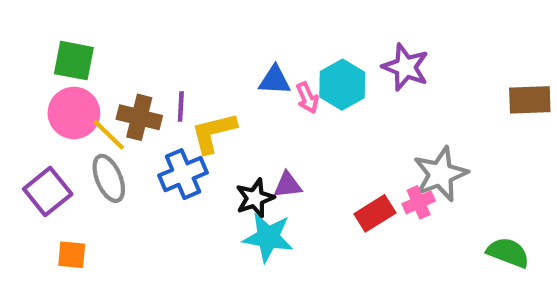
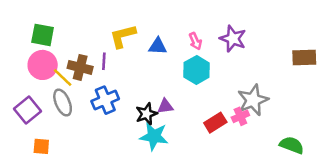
cyan hexagon: (342, 85) -> (197, 70), moved
pink arrow: (307, 98) -> (195, 41), moved
yellow L-shape: (214, 133) -> (123, 36), moved

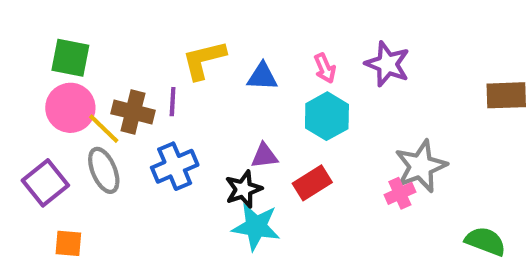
purple triangle: (165, 106) -> (264, 156), moved
red rectangle: (215, 123) -> (312, 183), moved

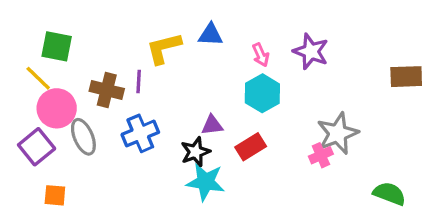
blue triangle: (262, 77) -> (211, 35), moved
pink circle: (70, 108) -> (57, 108), moved
yellow line: (104, 129) -> (38, 78), moved

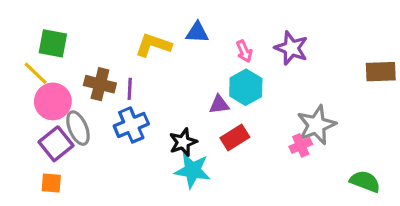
yellow L-shape: (164, 48) -> (153, 45), turned 33
purple line: (139, 82) -> (130, 89), moved
purple triangle: (212, 125) -> (219, 105), moved
purple square: (37, 147) -> (56, 144), moved

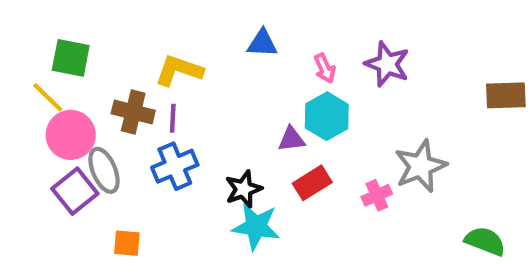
yellow L-shape: (153, 45) -> (179, 70), moved
pink cross: (301, 145) -> (377, 195), moved
orange square: (51, 183) -> (127, 243), moved

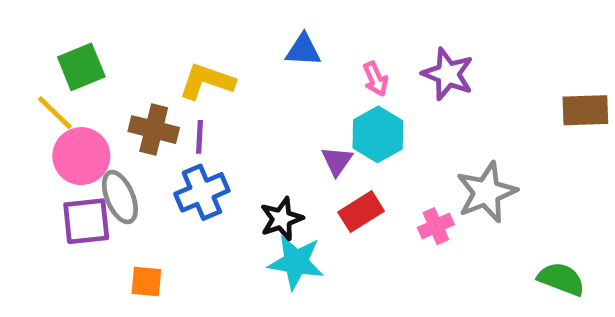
green square: (71, 58) -> (81, 67), turned -33
purple triangle: (291, 139) -> (337, 161), turned -48
purple square: (75, 191) -> (86, 221), turned 33

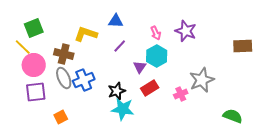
blue triangle: (303, 50) -> (116, 21), moved
purple line: (199, 137) -> (120, 46), moved, turned 40
gray ellipse: (120, 197) -> (64, 78), moved
orange square: (146, 281) -> (61, 117), turned -32

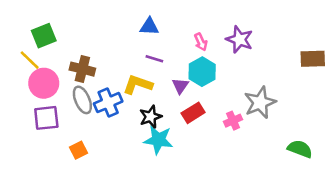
yellow L-shape: (86, 34) -> (138, 84), moved
purple line: (120, 46) -> (154, 59), turned 64

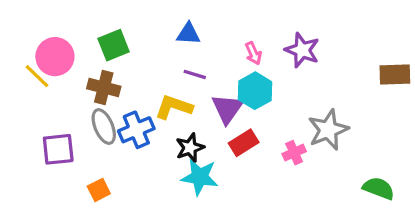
green square: (44, 36) -> (114, 45), moved
pink circle: (44, 83) -> (55, 57), moved
purple triangle: (180, 86) -> (227, 109), size x1.5

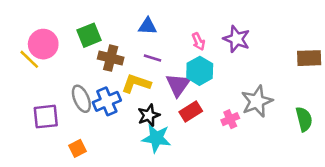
brown cross: (104, 87) -> (111, 58), moved
green semicircle: (379, 188) -> (304, 119), moved, turned 55

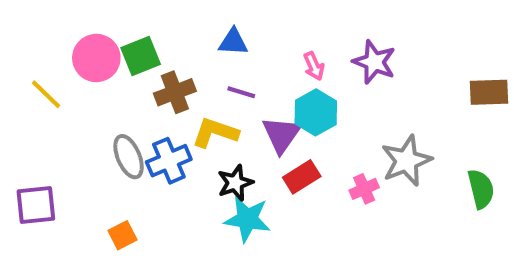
pink circle: (43, 44) -> (96, 58), moved
brown cross: (111, 58) -> (175, 92), turned -35
purple square: (46, 117) -> (36, 205), moved

